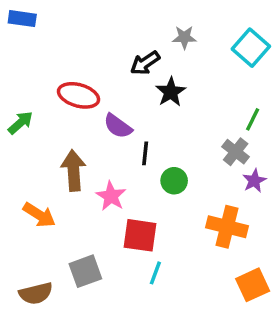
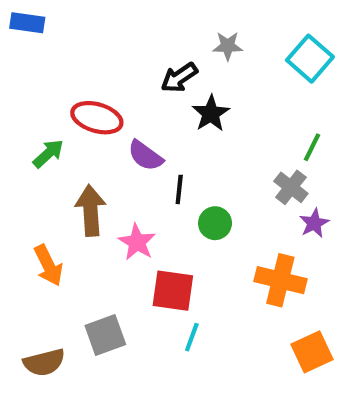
green arrow: (20, 123) -> (48, 154), moved
orange arrow: (39, 215) -> (48, 265), turned 32

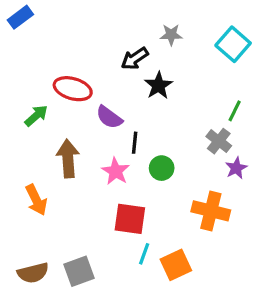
blue rectangle: (27, 23) -> (20, 17), turned -45
pink star: (137, 242) -> (116, 171), moved
gray square: (105, 335) -> (79, 271), moved
orange square: (312, 352) -> (176, 265), moved

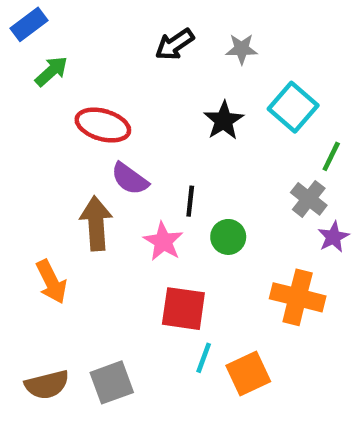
cyan square: (233, 44) -> (293, 107), moved
black arrow: (135, 59) -> (174, 44), moved
green arrow: (36, 116) -> (51, 71), moved
purple semicircle: (109, 117) -> (130, 179), moved

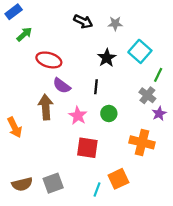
black arrow: (174, 44) -> (83, 21), turned -120
black line: (190, 201) -> (96, 87), moved
orange arrow: (51, 282) -> (15, 127), moved
cyan line: (204, 358) -> (97, 190), moved

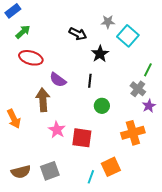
black arrow: (83, 21) -> (78, 34), moved
cyan square: (140, 51) -> (128, 36), moved
red ellipse: (49, 60) -> (31, 58), moved
pink star: (78, 116) -> (57, 130), moved
orange cross: (142, 142) -> (133, 133), turned -30

